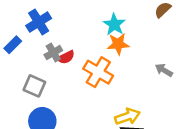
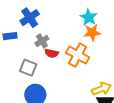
blue rectangle: (13, 45) -> (10, 36), turned 40
red semicircle: (66, 57) -> (52, 53), moved, turned 40

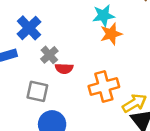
cyan star: (89, 17) -> (104, 16), turned -30
orange cross: (78, 55) -> (104, 86), moved, turned -35

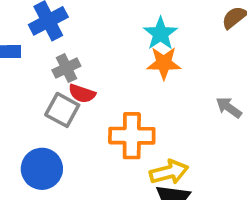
cyan star: (104, 16) -> (160, 34), turned 30
gray square: (37, 91) -> (62, 110), moved

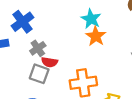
orange star: (164, 63) -> (96, 36), turned -30

